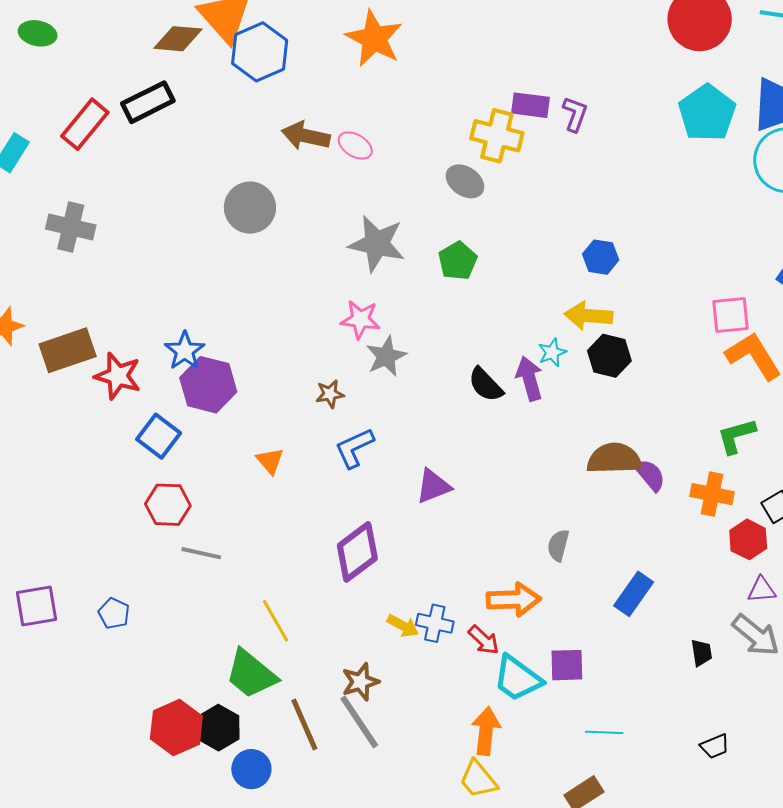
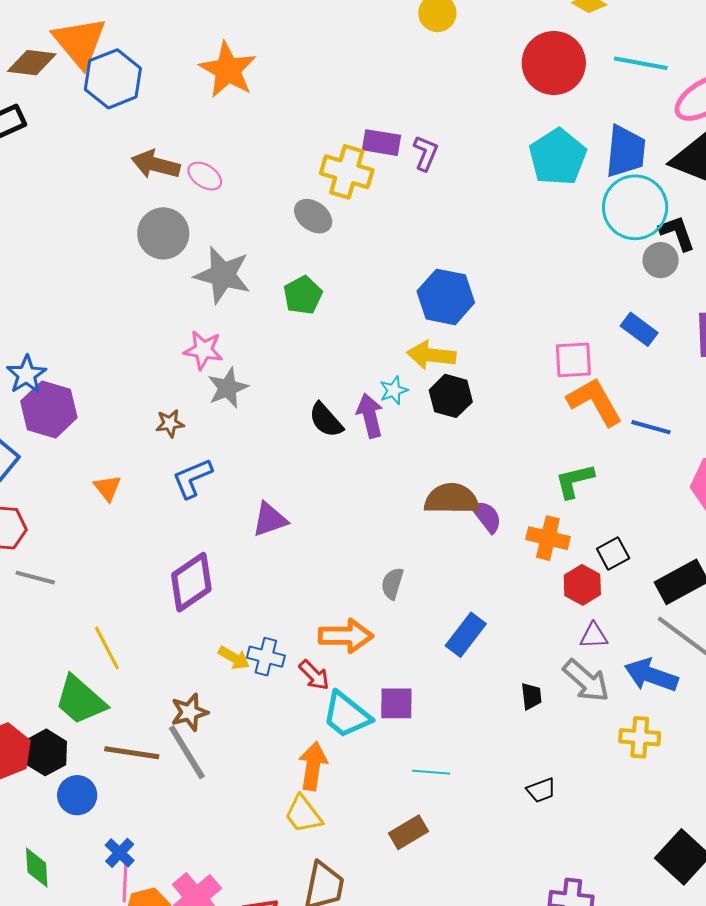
gray circle: (250, 208) -> (163, 233), moved
blue hexagon: (601, 257) -> (446, 297), size x1.6
brown line: (304, 725) -> (132, 753), turned -60

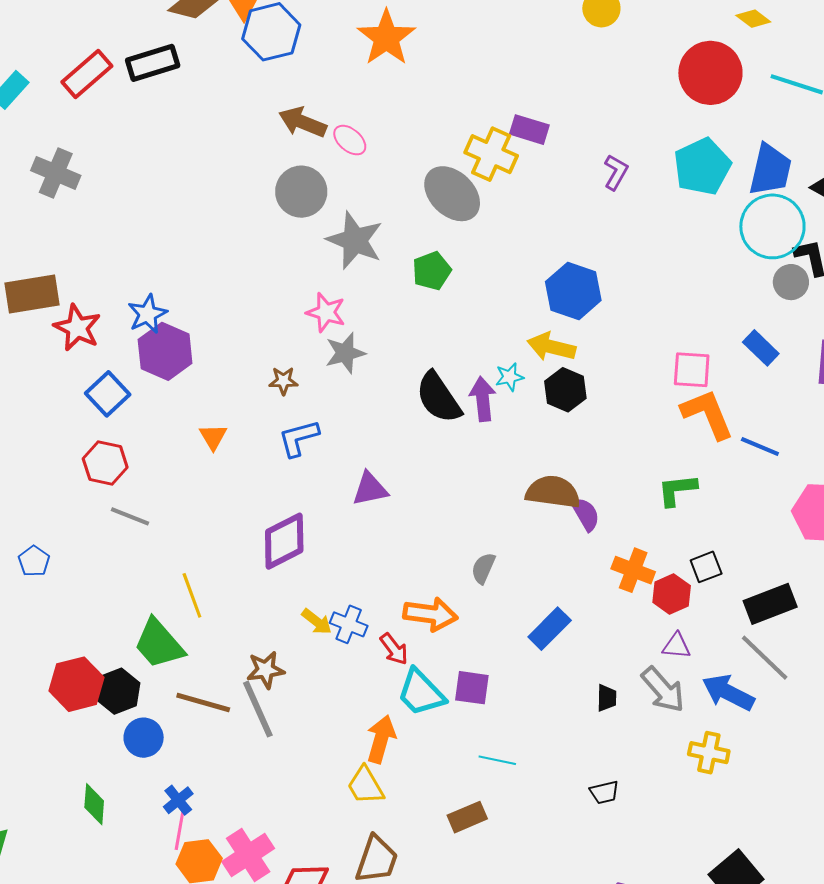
purple L-shape: (426, 153) -> (616, 172), moved
gray ellipse: (313, 216) -> (452, 194), size x1.5
black semicircle: (326, 420) -> (439, 398), size x1.4
orange cross: (548, 538) -> (633, 570), moved

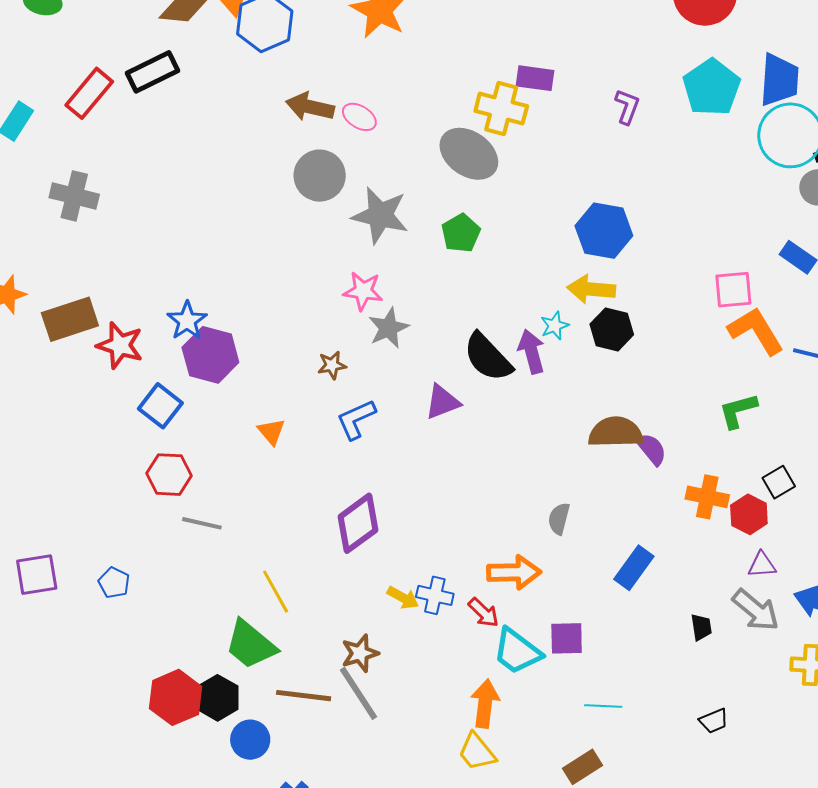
purple triangle: (370, 489) -> (442, 402), moved

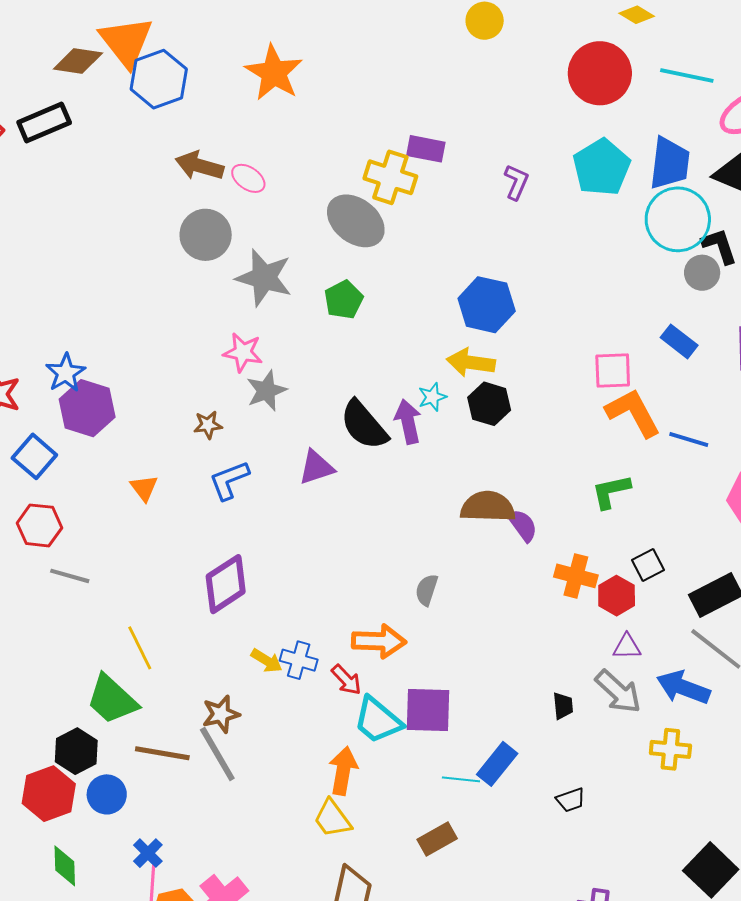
blue rectangle: (634, 568) -> (497, 764), moved
purple square: (567, 638) -> (428, 710), size x1.4
red hexagon: (176, 697) -> (49, 794), moved

